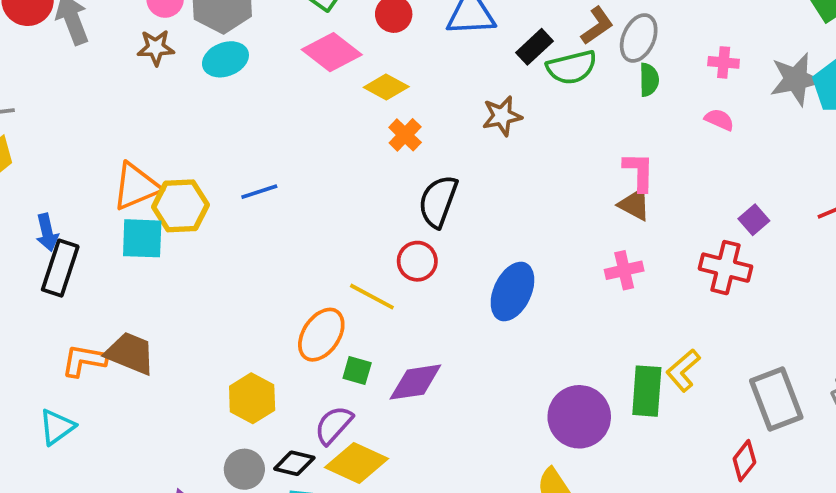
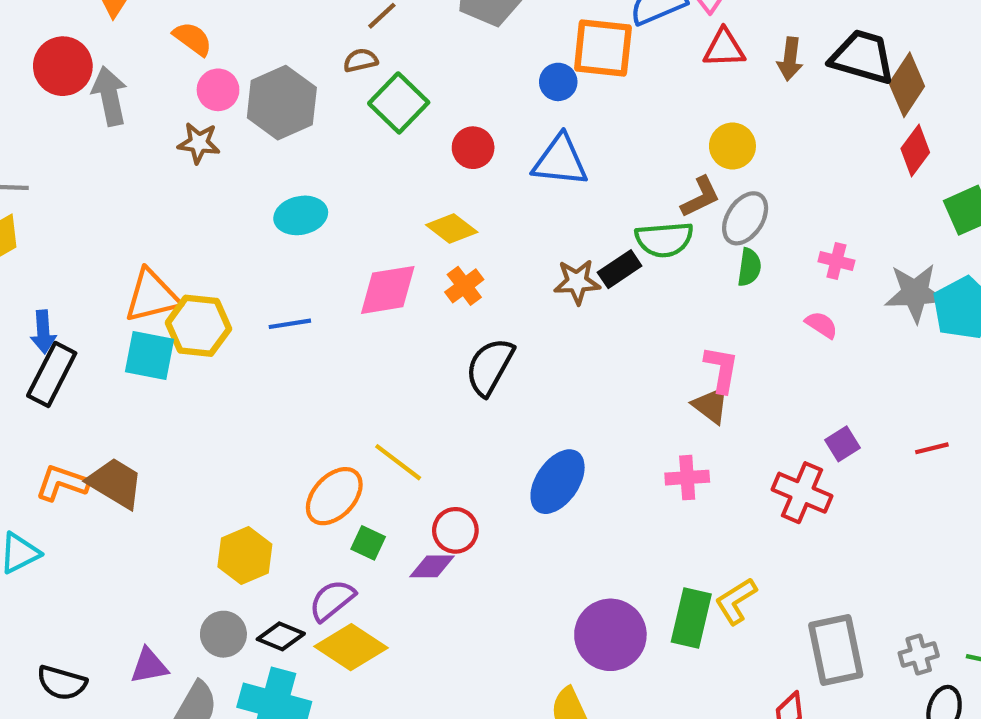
black rectangle: (534, 47) -> (620, 269), moved
pink diamond: (332, 52) -> (388, 290), moved, turned -56
cyan ellipse: (225, 59) -> (301, 215), moved
red circle: (417, 261) -> (455, 530), moved
purple diamond: (415, 382) -> (432, 566), size x0.7

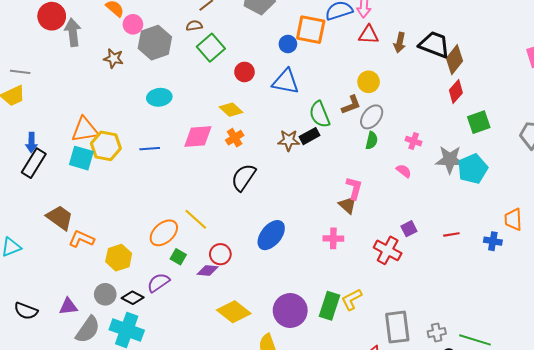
pink circle: (218, 90) -> (133, 24), moved
green semicircle: (664, 239) -> (320, 114), moved, turned 68
orange L-shape: (62, 483) -> (81, 239), moved
yellow diamond: (351, 647) -> (234, 312), moved

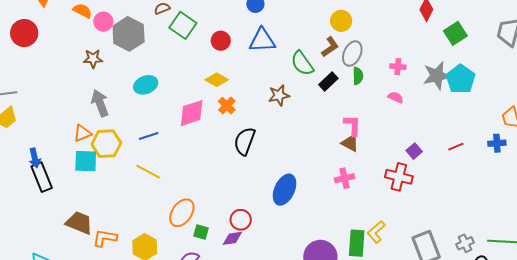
gray arrow: (73, 32) -> (100, 103), moved
orange triangle: (85, 130) -> (82, 133), size x0.7
black rectangle: (310, 136) -> (328, 82), moved
black rectangle: (34, 163) -> (42, 177), turned -40
yellow line: (196, 219) -> (148, 172), moved

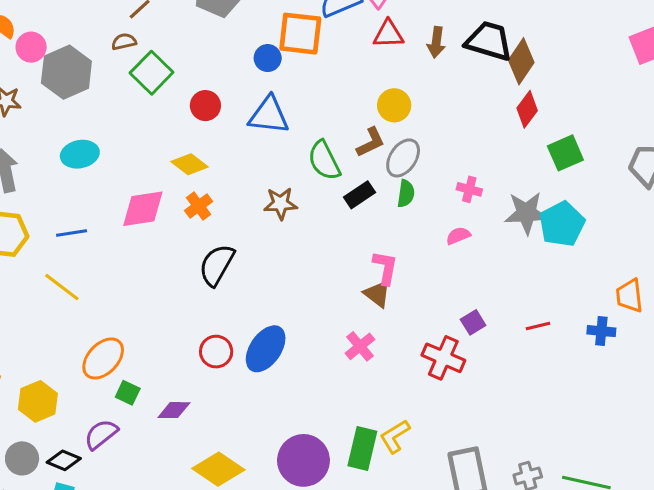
pink semicircle: (396, 97) -> (458, 236), turned -56
pink cross: (344, 178) -> (360, 346), turned -36
red circle: (241, 220) -> (216, 352), moved

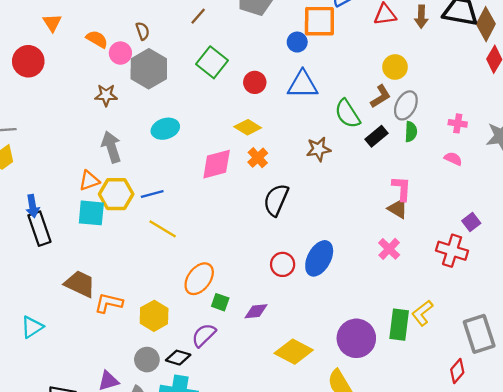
brown semicircle: (124, 42) -> (143, 31), moved, turned 90
blue line: (72, 233) -> (152, 194), moved
pink semicircle: (458, 236) -> (453, 159), turned 54

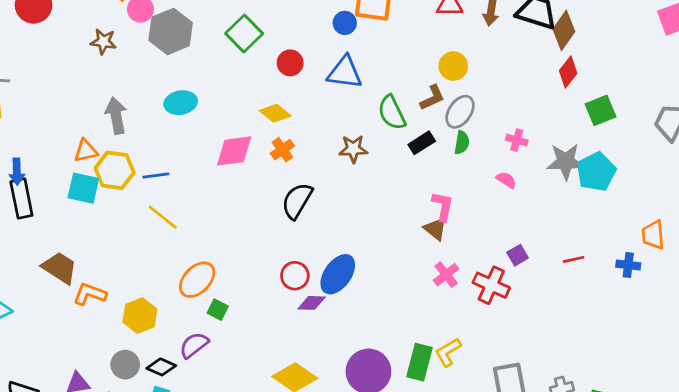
brown star: (106, 95) -> (103, 42), moved
pink cross: (389, 249) -> (446, 275), moved
purple diamond: (256, 311) -> (312, 303), moved

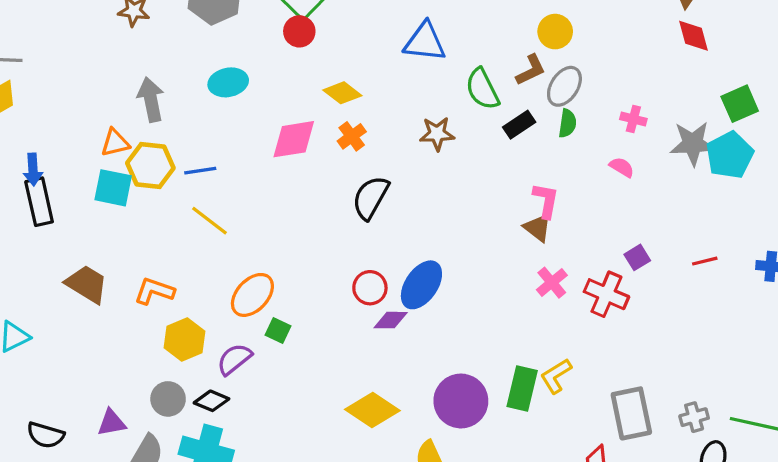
red circle: (290, 63) -> (299, 31), moved
red diamond: (568, 72) -> (694, 36), turned -52
green square: (601, 110) -> (740, 104), moved
orange L-shape: (90, 294) -> (154, 291), moved
purple semicircle: (194, 345) -> (234, 359), moved

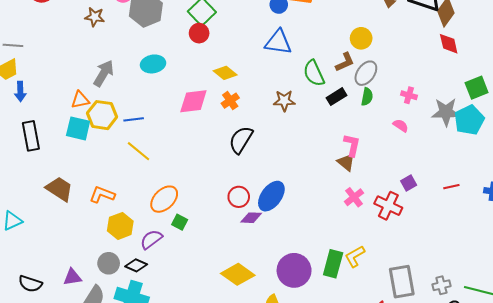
gray arrow: (151, 100) -> (104, 73), turned 40
blue arrow: (33, 170) -> (20, 92), moved

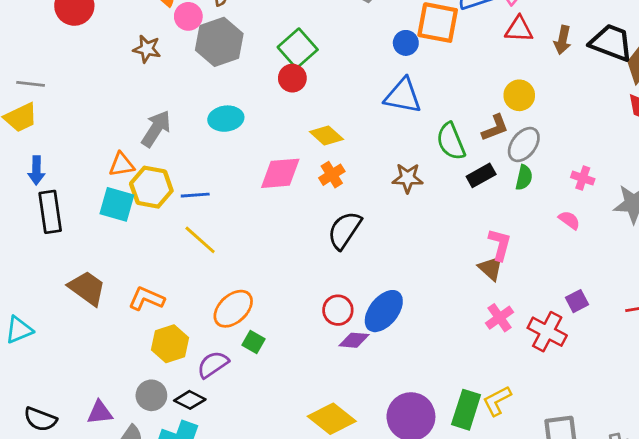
blue arrow: (20, 92) -> (36, 170), moved

